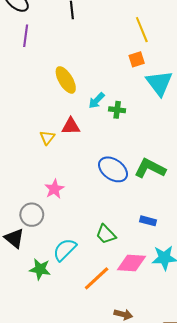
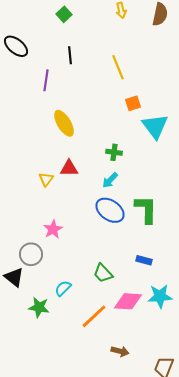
yellow line: (142, 30) -> (118, 67), moved
purple line: (26, 36) -> (46, 80), moved
cyan arrow: (97, 101) -> (110, 180), moved
green L-shape: (150, 168) -> (146, 209), turned 64
cyan semicircle: (65, 250) -> (63, 288), size x0.7

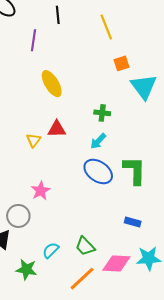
green trapezoid: (103, 273) -> (85, 246), moved

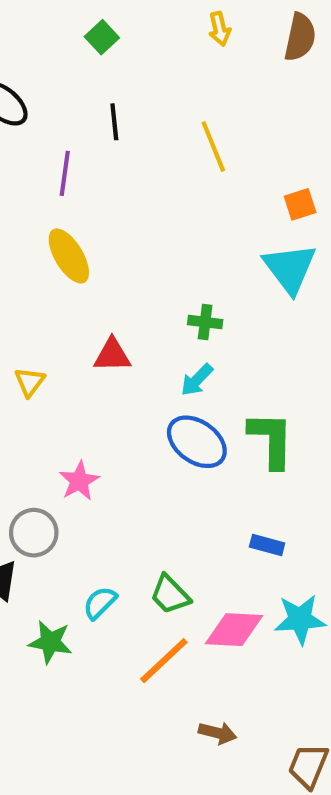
orange square: (121, 63) -> (300, 204), moved
yellow ellipse: (52, 84) -> (69, 256), moved
yellow triangle: (34, 140) -> (30, 382), moved

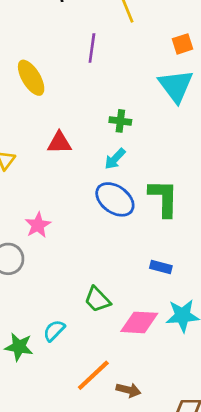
purple line: (65, 173) -> (92, 48), moved
cyan semicircle: (100, 603) -> (54, 331), moved
green star: (50, 642) -> (19, 347), moved
orange line: (164, 661) -> (93, 375), moved

